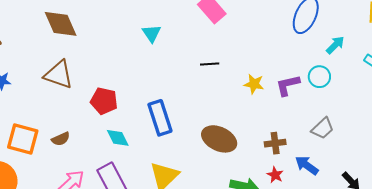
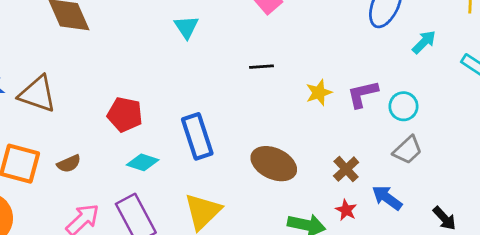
brown triangle: (59, 75) -> (37, 94), moved
cyan circle: (319, 77) -> (403, 106), moved
yellow star: (254, 84) -> (319, 93), turned -30
cyan diamond: (118, 138) -> (143, 162), turned -45
brown cross: (275, 143) -> (346, 169), turned -36

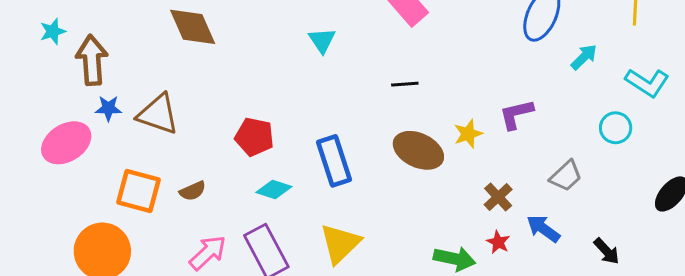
yellow star: (319, 93) -> (468, 134), moved
cyan circle: (403, 106) -> (616, 128), moved
brown ellipse: (274, 164) -> (418, 150), moved

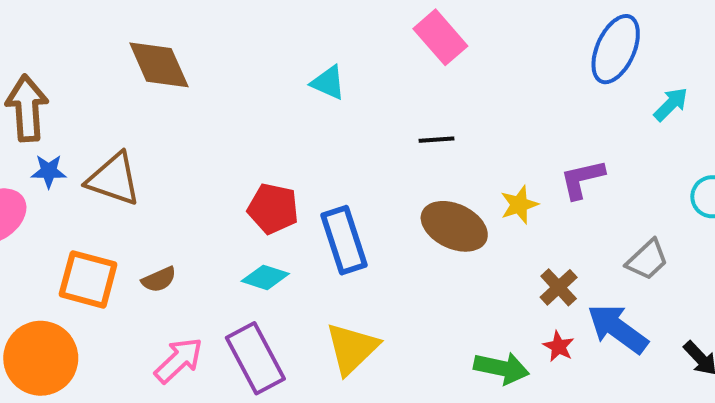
cyan triangle: (322, 40) -> (328, 83), turned -32
red pentagon: (254, 137) -> (273, 209), moved
blue arrow: (543, 229) -> (618, 329), size x1.4

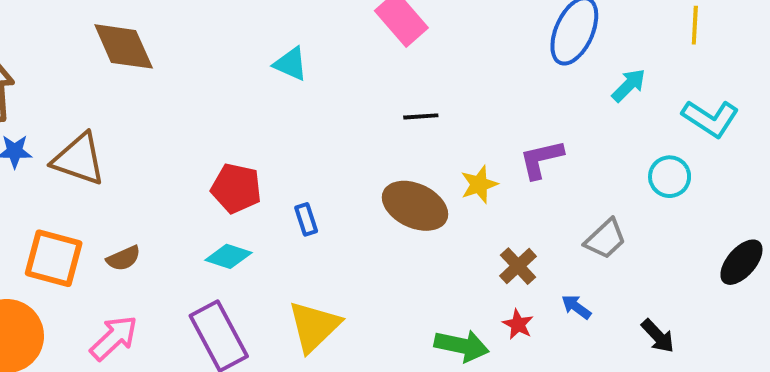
black line: (437, 140) -> (421, 116), moved
blue rectangle: (344, 240) -> (306, 219), size x0.5
blue arrow: (618, 329) -> (576, 307), size x0.5
pink arrow: (179, 360) -> (114, 338), moved

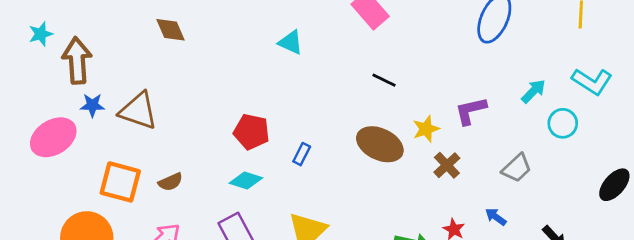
brown diamond: (124, 46) -> (170, 30), size x0.7
cyan arrow: (629, 85) -> (533, 91), moved
black line: (421, 116) -> (384, 80), turned 30
blue rectangle: (306, 219) -> (302, 154), turned 45
brown cross: (518, 266) -> (447, 165), moved

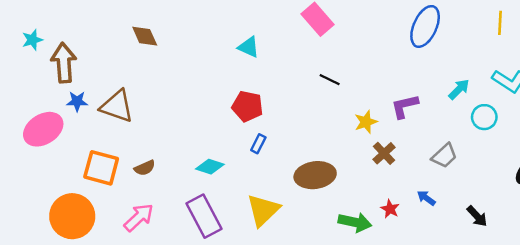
red pentagon: (251, 132) -> (247, 106), moved
brown ellipse: (380, 144) -> (315, 175), moved, turned -33

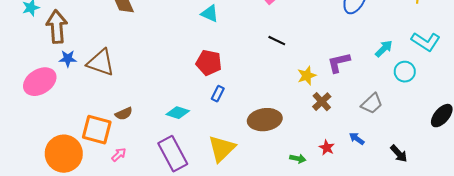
orange square: (101, 168) -> (97, 130), moved
pink arrow: (139, 217) -> (119, 155), size x0.6
green arrow: (355, 222) -> (298, 159), size x0.6

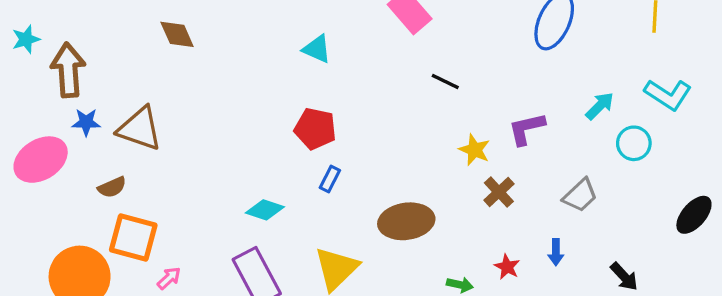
black line: (277, 41) -> (445, 82), moved
yellow star: (307, 76) -> (475, 150), turned -30
brown semicircle: (124, 114) -> (112, 187), moved
blue arrow: (357, 139) -> (556, 252), turned -126

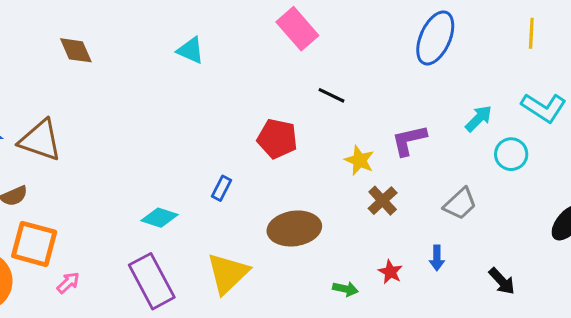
cyan triangle: (317, 49) -> (191, 50), moved
red pentagon: (315, 129) -> (277, 139), moved

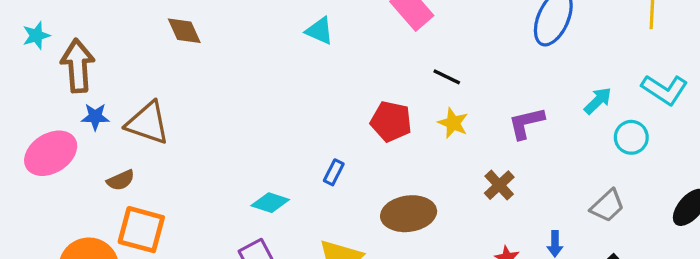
cyan triangle: (191, 50) -> (319, 31), moved
yellow star: (359, 160) -> (453, 123), moved
gray trapezoid: (460, 204) -> (607, 206), moved

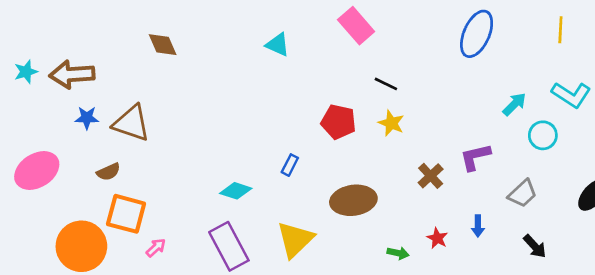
cyan star: (36, 36) -> (26, 72), moved
brown arrow: (78, 66) -> (72, 74), turned -90
purple L-shape: (526, 123) -> (475, 157), moved
pink ellipse: (51, 153) -> (37, 171), moved

